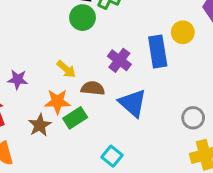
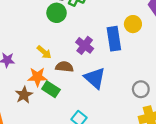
green rectangle: (75, 118) -> (51, 89), turned 66

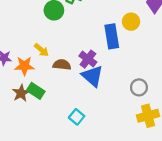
purple cross: (85, 45) -> (88, 59), moved
orange star: (37, 77) -> (24, 66), moved
green rectangle: (51, 89) -> (36, 91), moved

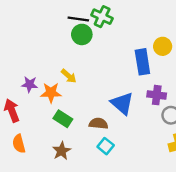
purple cross: (88, 59) -> (157, 95), moved, turned -30
brown semicircle: (62, 65) -> (98, 124), moved
brown star: (21, 93) -> (62, 151), moved

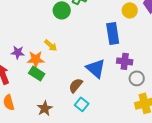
yellow circle: (163, 46) -> (130, 10), moved
green rectangle: (63, 119) -> (37, 73), moved
brown semicircle: (98, 124) -> (76, 85), turned -56

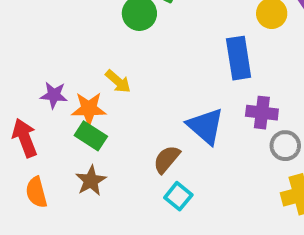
brown star: (45, 108) -> (91, 181), moved

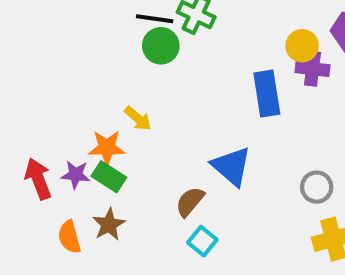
purple star: (54, 95) -> (76, 175), moved
purple cross: (262, 113) -> (312, 69), moved
orange semicircle: (36, 192) -> (69, 237), moved

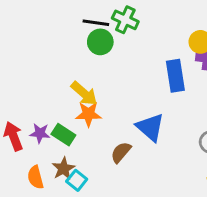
yellow arrow: (138, 119) -> (84, 93), size x1.4
orange star: (107, 148) -> (88, 114), moved
cyan square: (202, 241) -> (77, 180), moved

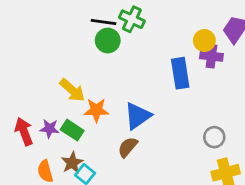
yellow arrow: (84, 93) -> (72, 90), moved
blue triangle: (150, 127) -> (138, 116), moved, turned 44

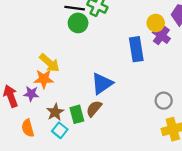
purple cross: (211, 56) -> (161, 36), turned 30
orange star: (96, 110) -> (44, 79), moved
green rectangle: (72, 130) -> (77, 114), moved, turned 42
brown star: (72, 163) -> (55, 112), moved

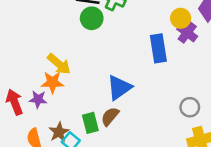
brown star: (55, 112) -> (59, 132), moved

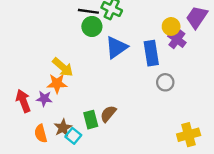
blue triangle: (119, 88) -> (116, 47), moved
gray circle: (190, 107) -> (165, 82), moved

